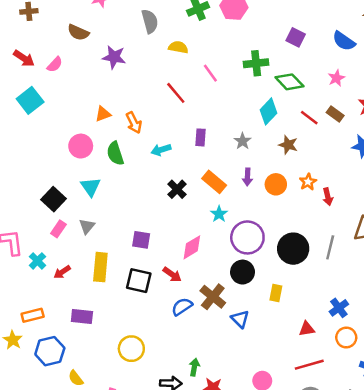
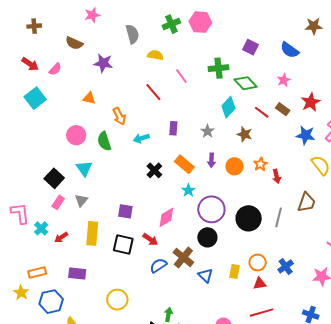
orange triangle: (103, 114) -> (89, 98), moved, turned 32
yellow rectangle: (276, 293) -> (235, 271), moved
orange circle: (346, 338) -> (258, 262), moved

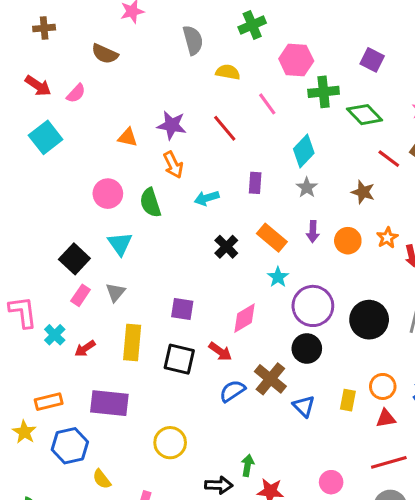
pink hexagon: (200, 22) -> (296, 60), moved
purple star: (103, 63) -> (172, 125), moved
cyan diamond: (228, 107) -> (304, 151), moved
purple rectangle: (77, 273) -> (109, 403), size x1.4

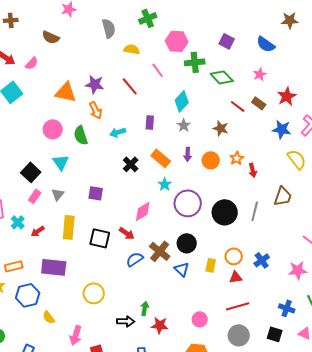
orange triangle: (128, 137) -> (66, 92), size x1.6
purple square: (182, 309) -> (96, 193), moved
black circle: (307, 348) -> (187, 243), moved

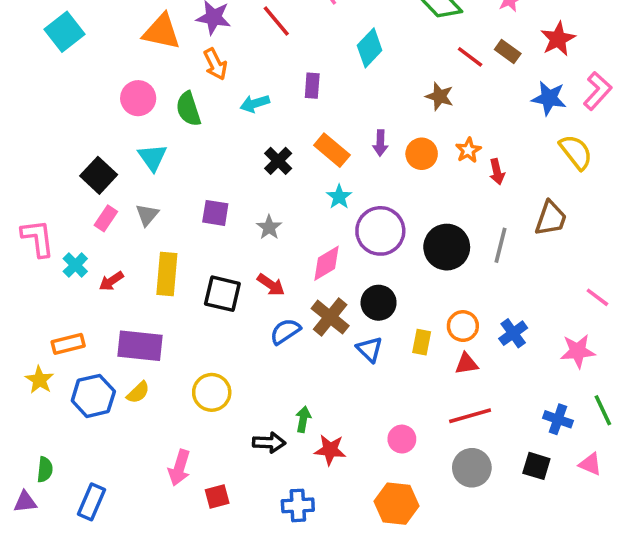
gray star: (184, 125) -> (269, 227), moved
pink diamond: (143, 211) -> (327, 263), moved
yellow semicircle: (49, 317) -> (138, 392), moved, turned -96

